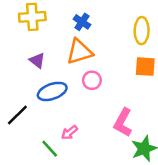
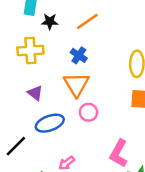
orange triangle: (79, 52) -> (76, 84), turned -44

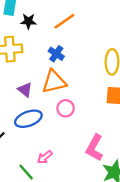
orange triangle: (76, 84) -> (54, 82), turned 48
purple triangle: (35, 93) -> (25, 90), moved

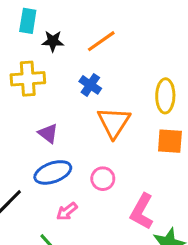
orange triangle: (54, 82) -> (114, 122), moved, turned -44
pink circle: (66, 108) -> (103, 179), moved
pink arrow: (45, 157) -> (67, 211), moved

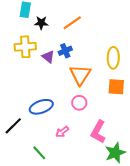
blue cross: (90, 85) -> (65, 51), turned 32
purple triangle: (48, 133) -> (48, 57), moved
pink circle: (103, 179) -> (79, 103), moved
pink arrow: (67, 211) -> (62, 132), moved

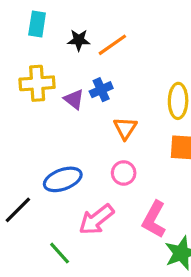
black star: (41, 23) -> (79, 40), moved
orange triangle: (80, 75) -> (125, 128), size x0.7
pink arrow: (62, 132) -> (96, 219), size x1.6

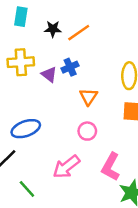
blue ellipse: (63, 179) -> (26, 129), moved
green line: (60, 253) -> (27, 189), moved

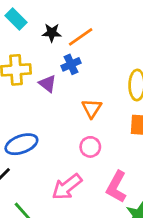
cyan rectangle: (21, 17) -> (16, 19), turned -54
blue cross: (70, 67) -> (71, 64), moved

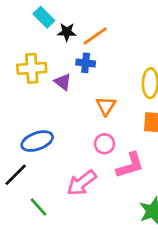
cyan rectangle: (16, 19) -> (44, 17), moved
blue cross: (71, 64) -> (86, 63), turned 30
pink L-shape: (116, 187) -> (130, 165), moved, turned -136

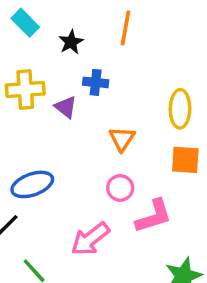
cyan rectangle: (44, 17) -> (25, 23), moved
black star: (67, 32) -> (71, 42), turned -30
orange line: (95, 36) -> (125, 28), moved, turned -45

